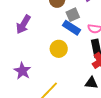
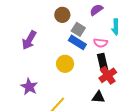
gray square: (73, 15) -> (78, 29), turned -32

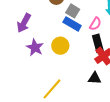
pink semicircle: (101, 43) -> (95, 24), turned -64
purple star: (29, 87) -> (35, 48), moved

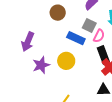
gray square: (73, 11) -> (89, 26), moved
purple star: (35, 48) -> (41, 65), turned 30

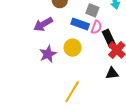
pink semicircle: (99, 36) -> (96, 27), moved
purple arrow: (28, 42) -> (43, 24), moved, turned 42

